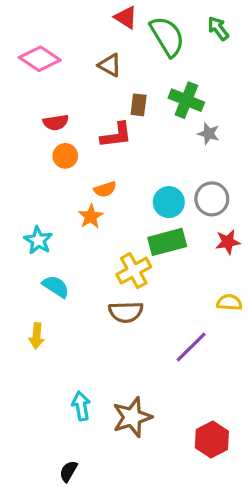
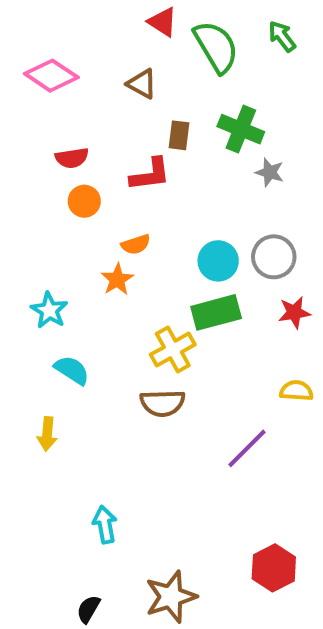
brown star: (132, 417) -> (171, 597), moved

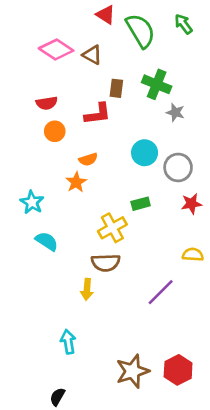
pink diamond: (51, 76) -> (56, 49), moved
cyan circle: (218, 261) -> (145, 153), moved
green rectangle: (216, 312) -> (141, 204), size x0.6
yellow arrow: (47, 434) -> (87, 289), moved
brown star: (171, 597) -> (132, 371), moved

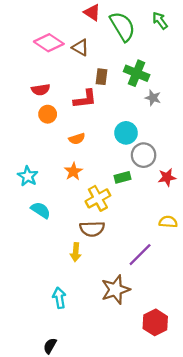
gray circle: (178, 167) -> (144, 155), moved
orange star: (76, 182) -> (73, 171), moved
brown star: (132, 371) -> (115, 290), moved

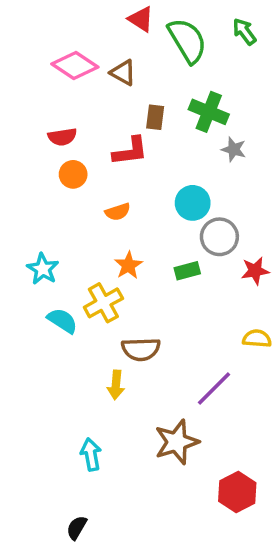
orange star: (73, 171) -> (128, 265), moved
yellow cross: (98, 198) -> (103, 303), moved

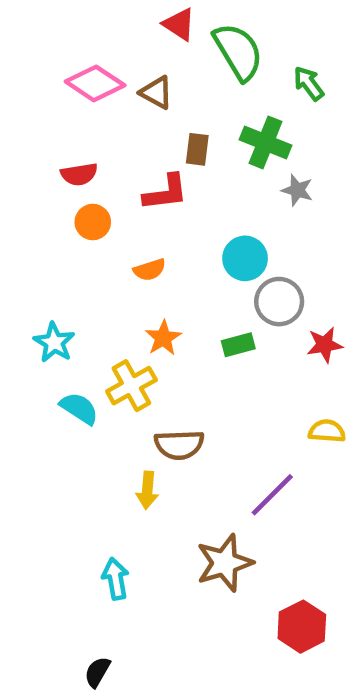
green arrow: (244, 32) -> (309, 83), moved

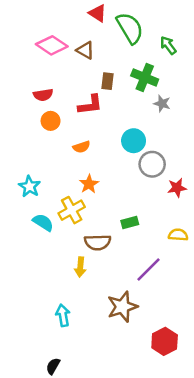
green rectangle: (238, 345) -> (130, 222), moved

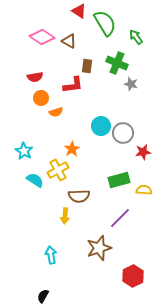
cyan circle: (134, 141) -> (101, 126), moved
orange semicircle: (82, 147) -> (56, 112), moved
green rectangle: (130, 222) -> (119, 180), moved, size x1.5

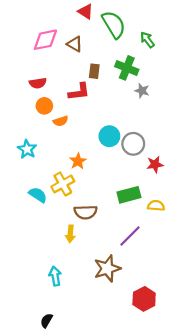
pink diamond: (42, 37) -> (45, 40), turned -45
cyan star: (24, 151) -> (27, 149), moved

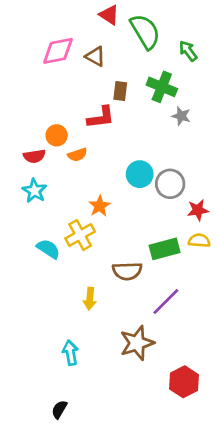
red semicircle: (38, 83) -> (34, 156), moved
yellow semicircle: (156, 206) -> (199, 241), moved
brown semicircle: (86, 212) -> (127, 271), moved

